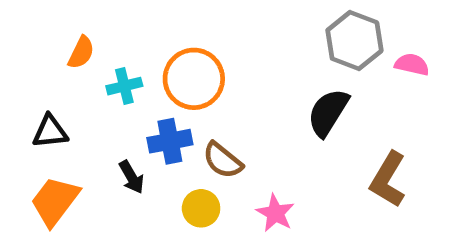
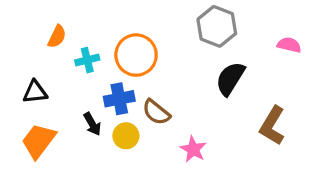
gray hexagon: (354, 40) -> (217, 26), moved
yellow circle: (201, 208) -> (126, 136), moved

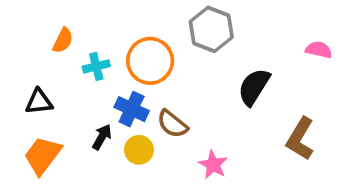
gray hexagon: (217, 26) -> (211, 29), moved
blue cross: (119, 99) -> (132, 109), turned 36
black arrow: (92, 124) -> (102, 137), turned -120

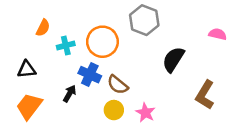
yellow circle: (139, 150) -> (114, 110), moved

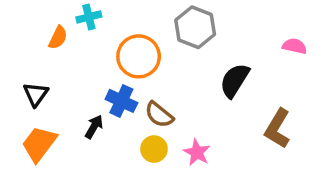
cyan cross: (66, 45) -> (89, 17), moved
black triangle: (27, 70) -> (36, 94), turned -48

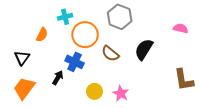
cyan cross: (89, 17) -> (65, 17), moved
orange semicircle: (58, 38) -> (42, 35), moved
brown semicircle: (159, 115) -> (110, 54), moved
brown L-shape: (277, 128) -> (184, 80), moved, turned -40

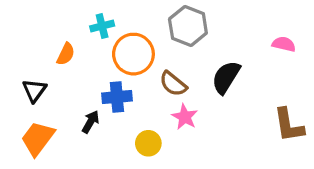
blue cross: (75, 62) -> (117, 97), turned -30
pink star: (121, 93) -> (185, 117), moved

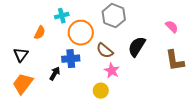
pink semicircle: (284, 44) -> (172, 27), turned 32
brown L-shape: (289, 125) -> (175, 61), moved
yellow circle: (148, 143) -> (101, 91), moved

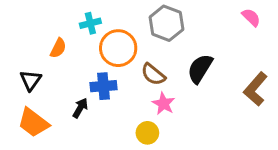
pink semicircle: (172, 27) -> (251, 17), moved
brown L-shape: (175, 61) -> (256, 89), turned 50
orange trapezoid: (23, 84) -> (33, 123), turned -90

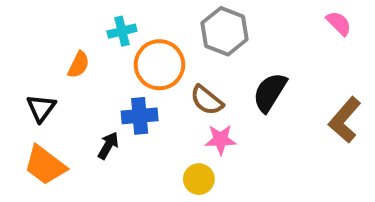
pink star: (163, 104) -> (221, 140), turned -30

